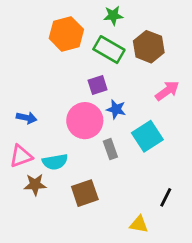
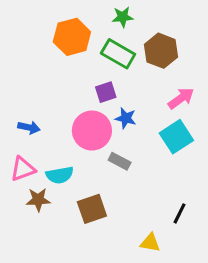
cyan square: (147, 136) -> (176, 137), moved
gray rectangle: (110, 149) -> (120, 161), turned -42

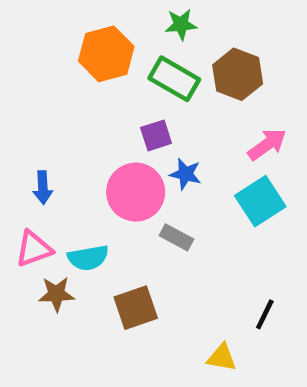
blue arrow: (29, 127) -> (43, 188), turned 75

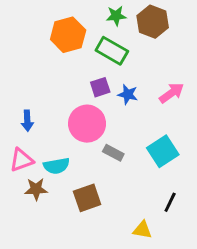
brown hexagon: (238, 74) -> (153, 22), moved
blue star: (186, 174) -> (128, 94), moved
cyan square: (260, 201) -> (163, 151), moved

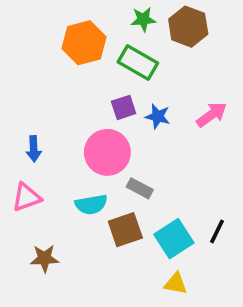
cyan square: (163, 151) -> (174, 239), moved
cyan semicircle: (56, 166) -> (91, 204), moved
brown star: (36, 189) -> (44, 258), moved
brown square: (87, 198) -> (125, 230), moved
black line: (170, 202) -> (217, 231), moved

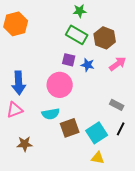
brown hexagon: (188, 27) -> (105, 38), moved
orange hexagon: (84, 43) -> (16, 24), moved
purple square: (124, 107) -> (69, 60), turned 32
blue arrow: (34, 149) -> (19, 83), size x1.6
gray rectangle: (140, 188) -> (117, 105), moved

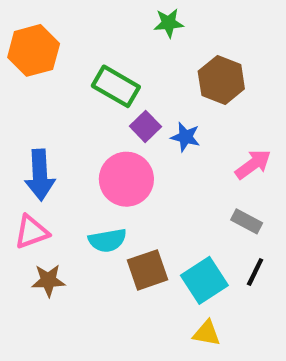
green rectangle: (77, 35) -> (116, 86), moved
purple square: (69, 60) -> (145, 126), turned 32
pink arrow: (118, 64) -> (253, 164), moved
brown star: (25, 144) -> (48, 280), moved

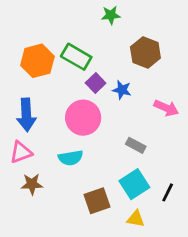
orange hexagon: (34, 50) -> (37, 61), moved
pink arrow: (253, 164) -> (166, 108), turned 60
gray rectangle: (247, 221) -> (136, 145), moved
brown square: (147, 270) -> (97, 201), moved
black line: (255, 272) -> (168, 192), moved

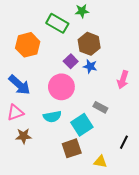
brown hexagon: (145, 53) -> (89, 44), moved
green rectangle: (76, 57) -> (57, 23), moved
pink arrow: (166, 108) -> (123, 80), turned 84
blue arrow: (26, 115) -> (19, 85), turned -45
cyan square: (134, 184) -> (82, 125), moved

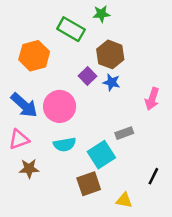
pink circle: (61, 87) -> (60, 106), moved
gray rectangle: (100, 107) -> (124, 133), turned -48

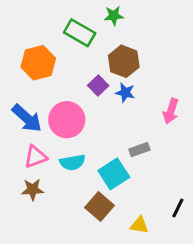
pink triangle: (19, 139) -> (35, 157), moved
black line: (153, 176) -> (178, 208), moved
brown square: (89, 184) -> (100, 207), turned -30

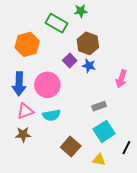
blue arrow: (27, 118) -> (19, 84), turned 50
cyan square: (114, 174) -> (104, 131), moved

